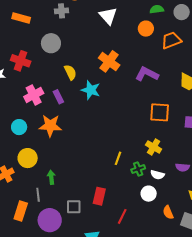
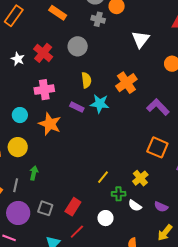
cyan star: (91, 90) -> (100, 104), turned -30
purple rectangle: (58, 97) -> (77, 107), moved, turned -56
white circle: (149, 194) -> (105, 218), moved
red line: (122, 216) -> (77, 232), moved

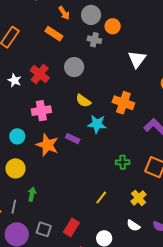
yellow semicircle: (86, 80) -> (83, 101), turned 133
orange cross: (126, 83) -> (123, 103), turned -35
purple rectangle: (77, 107) -> (73, 139), moved
green cross: (119, 194) -> (123, 162), moved

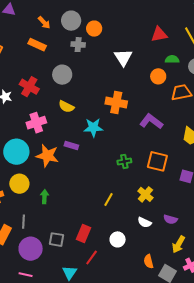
yellow semicircle: (83, 101) -> (66, 107), moved
cyan circle: (17, 136) -> (16, 152), size x1.6
green arrow: (32, 194) -> (44, 197), moved

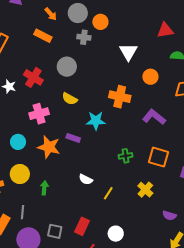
orange circle: (158, 76) -> (150, 77), moved
cyan circle: (16, 152) -> (18, 142), size x0.6
white semicircle: (144, 222) -> (86, 179), moved

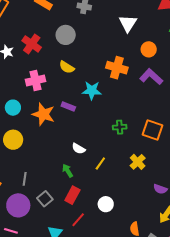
purple L-shape: (154, 117) -> (151, 77), moved
green arrow: (44, 188) -> (68, 171), moved, turned -40
gray line: (22, 212) -> (25, 179), moved
gray square: (55, 231) -> (45, 199), turned 35

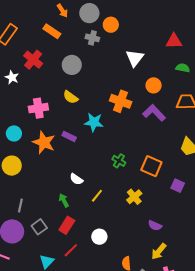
red cross: (32, 44) -> (33, 60), moved
green cross: (120, 127) -> (119, 161), turned 32

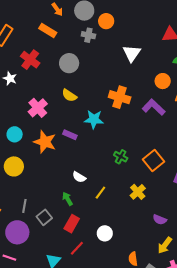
orange circle: (154, 85) -> (163, 81), moved
pink cross: (38, 108) -> (38, 108), turned -30
orange square: (151, 166) -> (153, 160), turned 30
gray square: (39, 227) -> (44, 217), moved

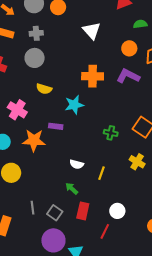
gray cross: (88, 35) -> (36, 33), moved
purple circle: (17, 232) -> (53, 240), moved
red line: (77, 248) -> (105, 231), moved

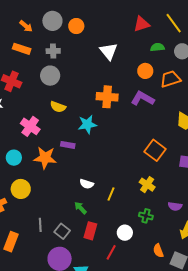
green cross: (111, 133) -> (146, 216), moved

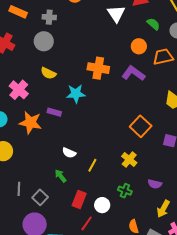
green semicircle: (157, 47) -> (153, 24), turned 40
white triangle: (109, 51) -> (116, 14), moved
red rectangle: (90, 231) -> (79, 200), moved

